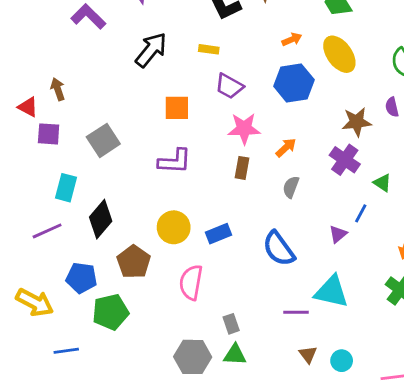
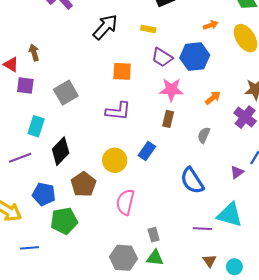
blue hexagon: (294, 83) -> (195, 57), moved
orange arrow: (286, 148) -> (213, 98), moved
blue rectangle: (219, 234) -> (147, 151), moved, turned -36

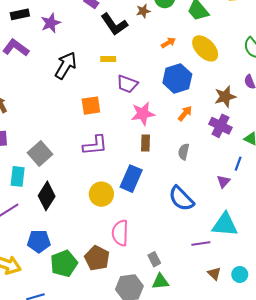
blue hexagon: (195, 57) -> (177, 78), moved
gray square: (66, 93) -> (40, 153), moved
blue rectangle: (147, 151) -> (131, 179), size x1.4
brown pentagon: (83, 184) -> (97, 258), moved

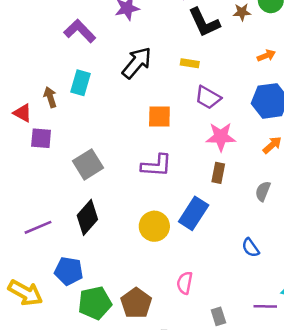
cyan rectangle: (18, 176) -> (80, 83), moved
blue semicircle: (181, 199) -> (251, 248), size x0.6
pink semicircle: (120, 233) -> (185, 283), moved, size x0.7
gray rectangle: (154, 259) -> (218, 316), moved

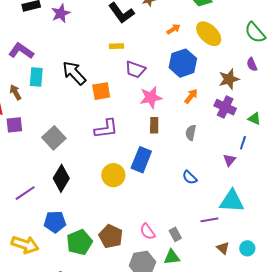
purple L-shape: (80, 31) -> (21, 51), moved
black arrow: (137, 63) -> (74, 73), moved, turned -72
pink semicircle: (185, 283) -> (148, 232), moved, turned -36

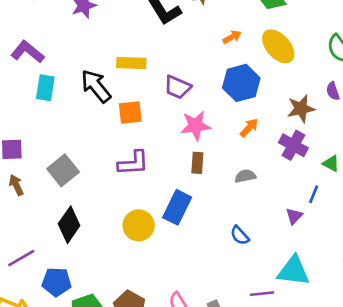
yellow rectangle: (116, 46) -> (131, 63), moved, size x1.5
brown arrow: (15, 92) -> (16, 185), moved
gray semicircle: (191, 133) -> (245, 176), turned 63
purple line: (25, 193) -> (21, 258), moved

